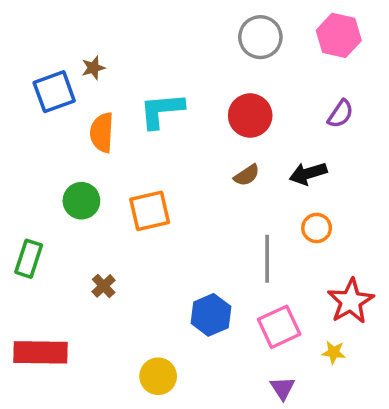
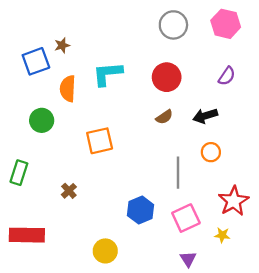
green circle: (81, 201) -> (42, 120), moved

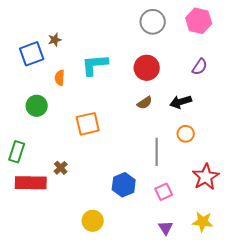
orange semicircle: (68, 89) -> (60, 78), size x0.7
pink square: (186, 218) -> (164, 192), size x0.7
red rectangle: (27, 235) -> (31, 183), moved
yellow star: (222, 235) -> (203, 222), moved, size x1.5

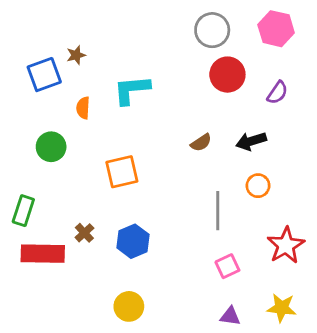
red circle: (147, 68) -> (227, 75), moved
blue hexagon: (124, 185) -> (133, 241), moved
purple triangle: (166, 228) -> (230, 316), turned -49

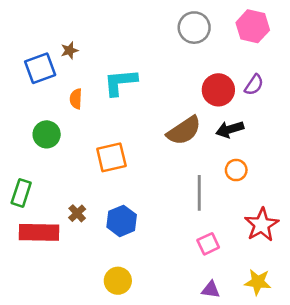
red circle: (227, 75) -> (218, 90), moved
brown semicircle: (201, 143) -> (184, 131), size x1.8

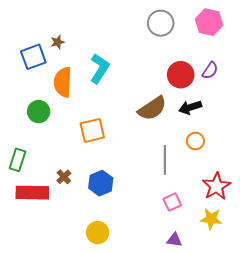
cyan L-shape: (120, 82) -> (100, 68), turned 128
orange semicircle: (76, 99) -> (63, 82), size x1.8
yellow star: (258, 282) -> (211, 219), moved

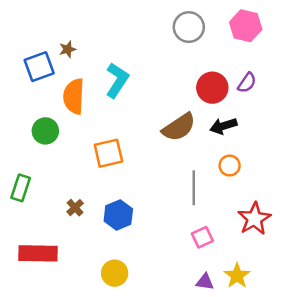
red rectangle: (32, 193) -> (38, 253), moved
yellow star: (211, 219) -> (237, 276), moved, turned 30

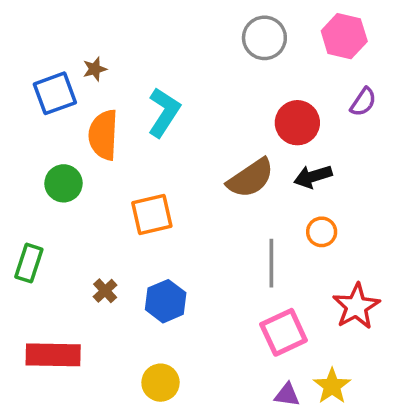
purple semicircle: (247, 83) -> (363, 102), moved
pink square: (202, 237) -> (284, 332), size x1.5

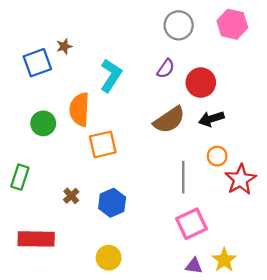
purple semicircle: (363, 102) -> (166, 69), moved
orange semicircle: (103, 135) -> (79, 109), moved
red star: (356, 306) -> (241, 179), moved

